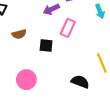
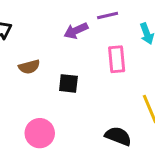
pink rectangle: (68, 28) -> (117, 59), moved, turned -30

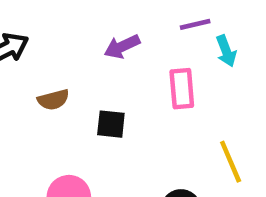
purple line: (108, 16) -> (195, 24), moved

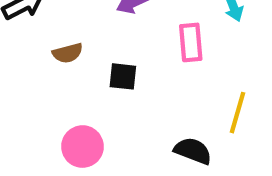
yellow line: (231, 162) -> (238, 113), turned 39

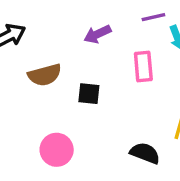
brown semicircle: (68, 53) -> (45, 75), size x1.4

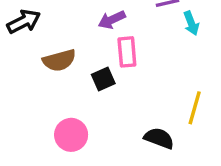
pink rectangle: (143, 66) -> (127, 52), moved
black square: (89, 94) -> (103, 79), turned -30

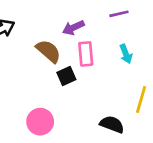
cyan arrow: (191, 23) -> (126, 54), moved
brown semicircle: (59, 60) -> (48, 51), moved, turned -124

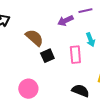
purple arrow: (73, 28) -> (65, 21), moved
pink rectangle: (86, 54) -> (75, 55), moved

